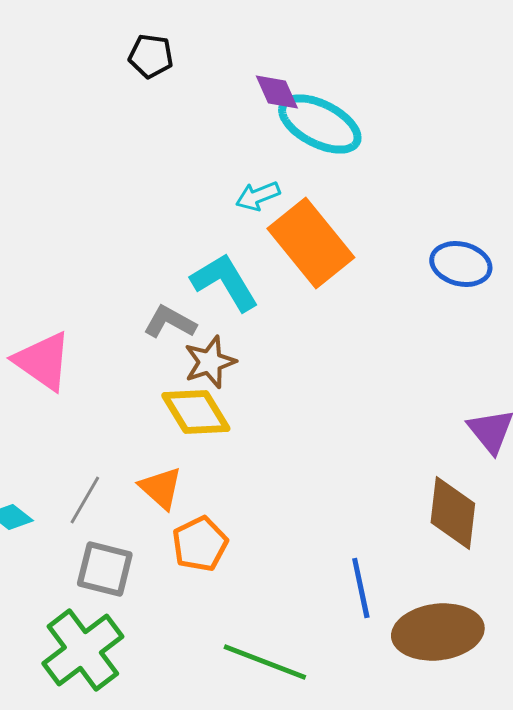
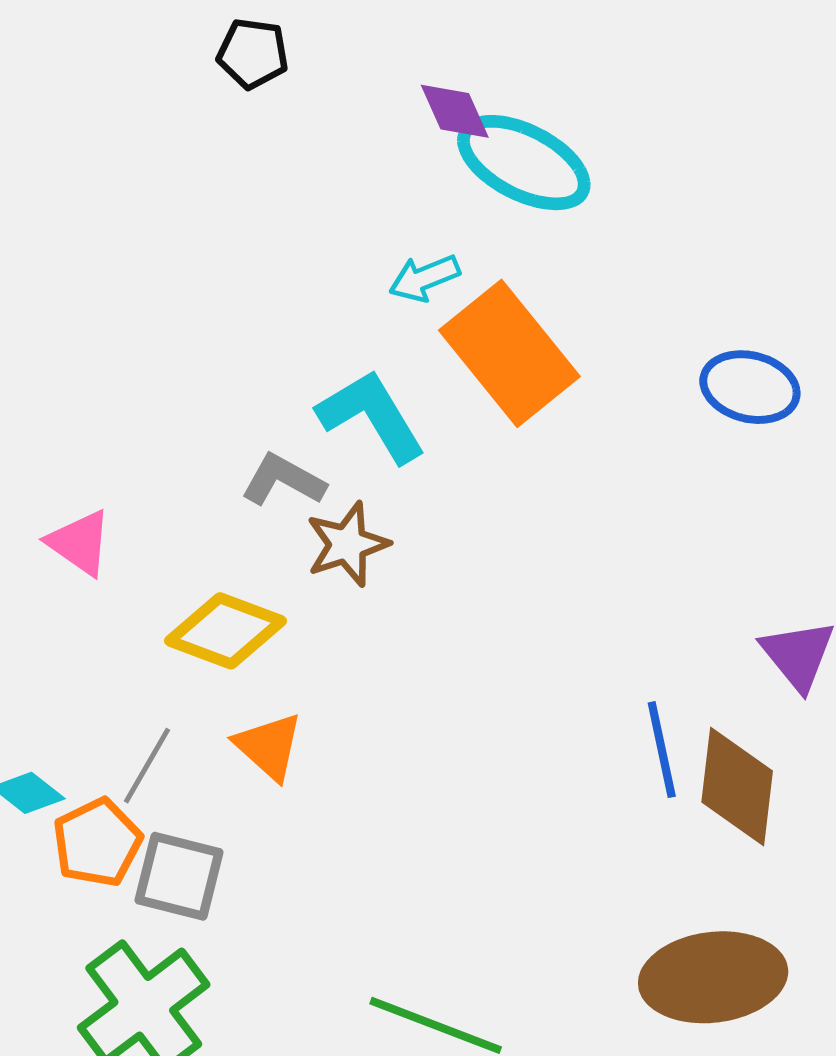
pink triangle: (43, 361) -> (80, 543), size x0.7
yellow diamond: (196, 412) -> (226, 631), moved, turned -38
orange pentagon: (200, 544) -> (97, 843), moved
blue line: (361, 588) -> (662, 750), moved

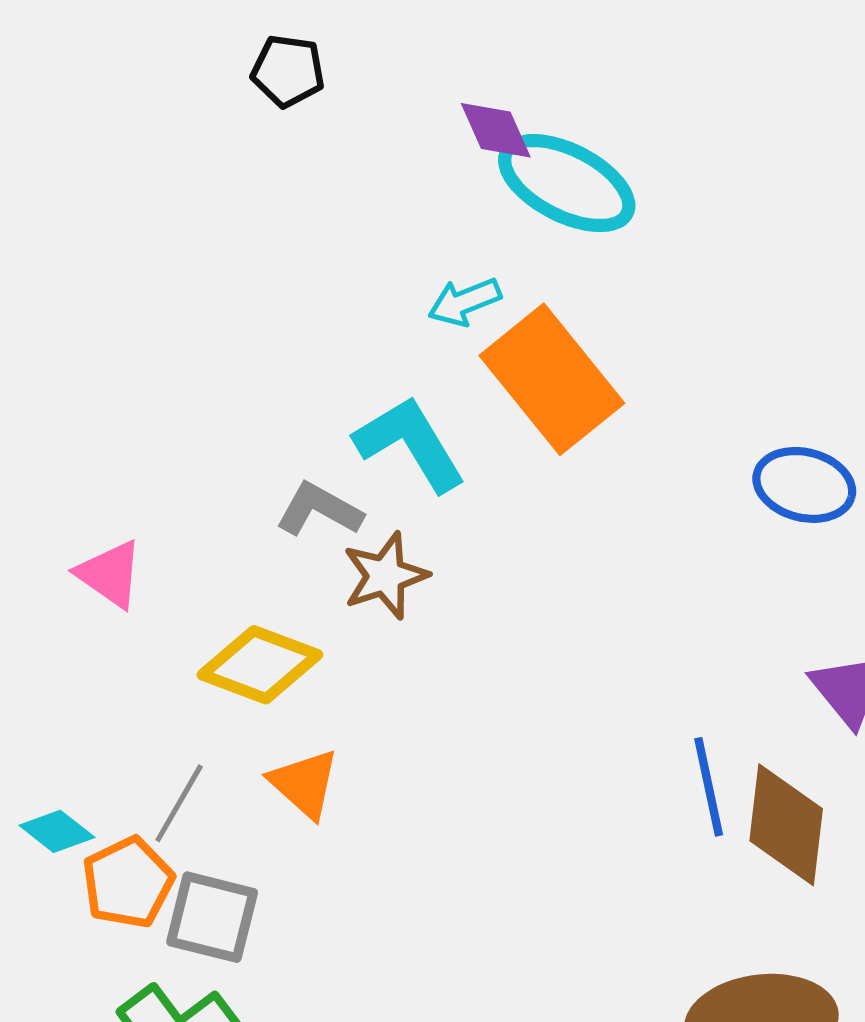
blue ellipse: (750, 387) -> (804, 485), moved

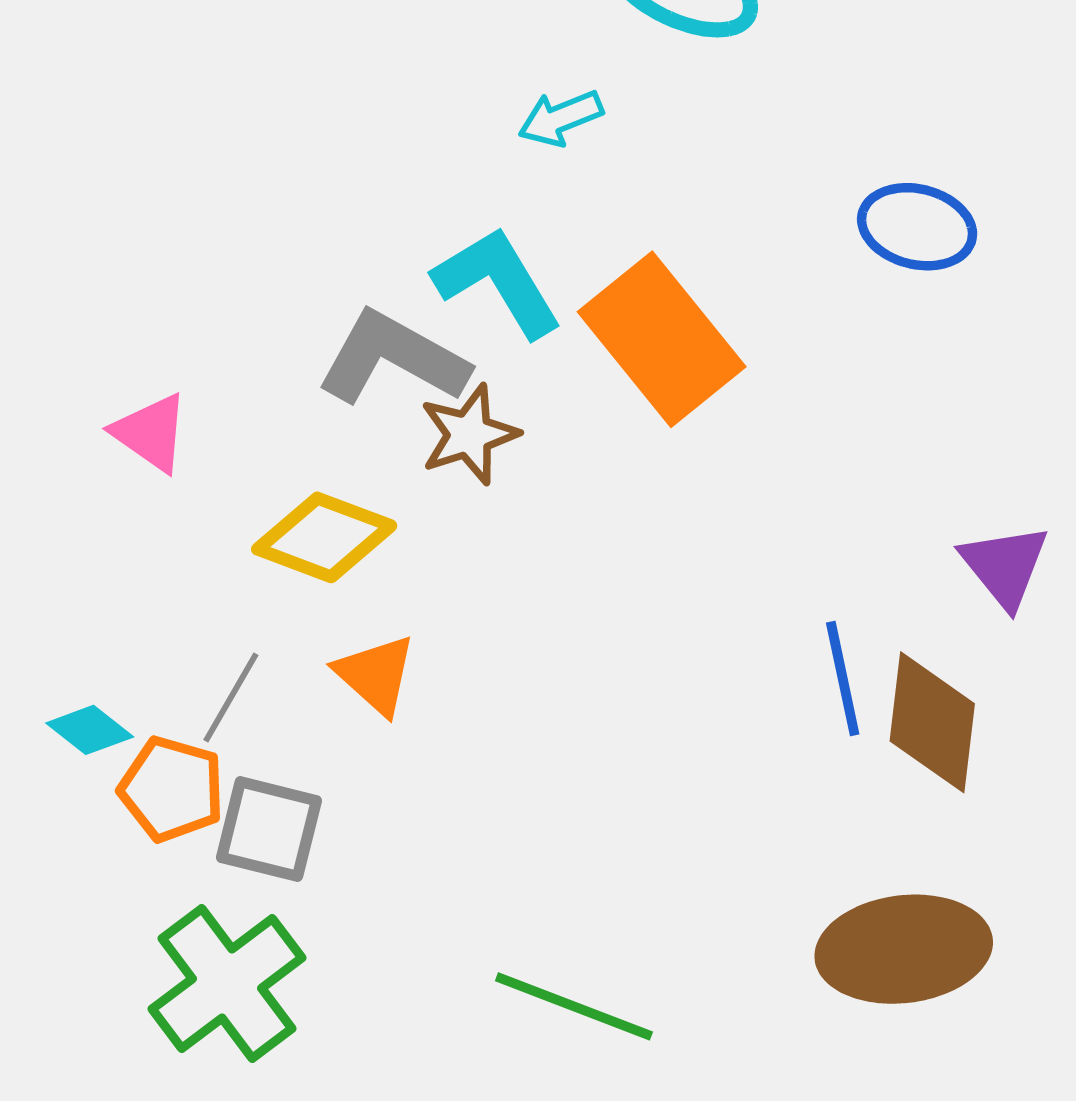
orange rectangle: (552, 379) -> (662, 339), moved
blue ellipse: (804, 485) -> (917, 227), moved
gray L-shape: (319, 510) -> (393, 358), size x1.5
orange pentagon: (128, 883) -> (172, 789), turned -30

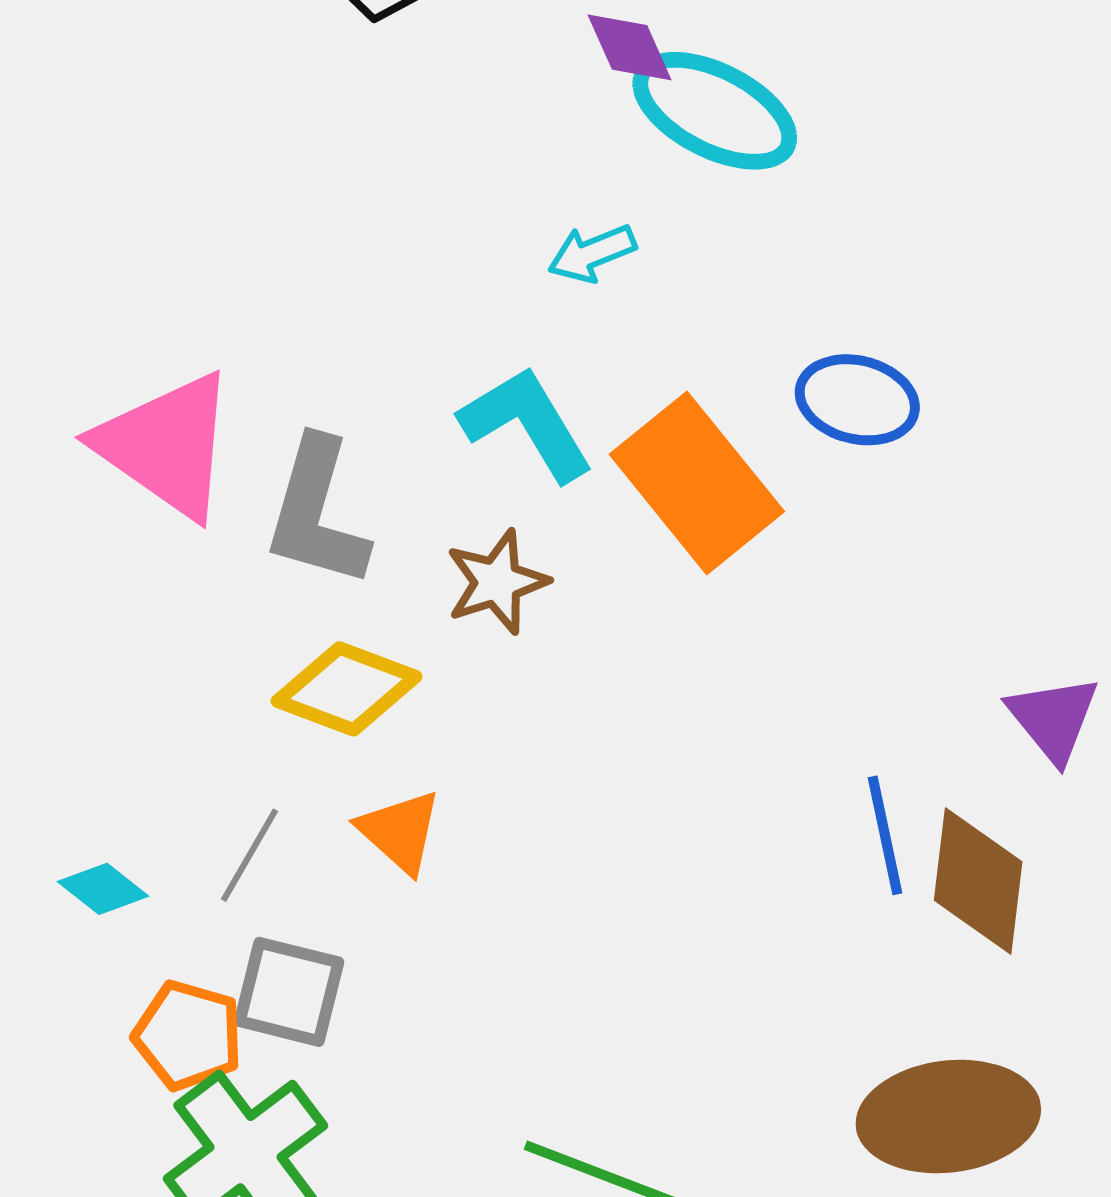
blue ellipse: (917, 227) -> (857, 400), moved
gray L-shape: (393, 358) -> (317, 513), moved, turned -103
pink triangle: (151, 433) -> (166, 445), moved, size x1.8
orange pentagon: (172, 789) -> (188, 1035), moved

